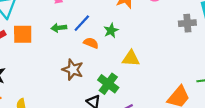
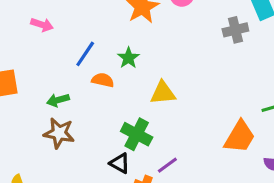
green arrow: (59, 28) -> (58, 100), moved
brown star: (73, 70) -> (59, 133), moved

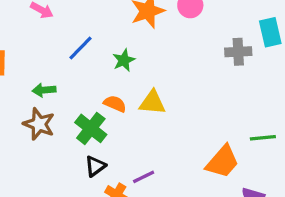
orange semicircle: (103, 80) -> (115, 104), moved
green cross: (137, 134) -> (91, 128), moved
black triangle: (120, 163) -> (95, 166), turned 45

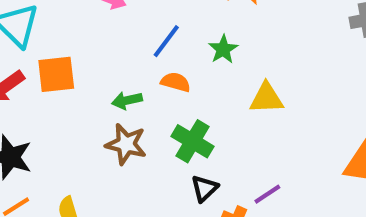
orange semicircle: (115, 104) -> (176, 82), moved

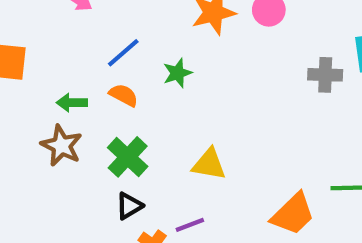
yellow triangle: (266, 98) -> (209, 164), moved

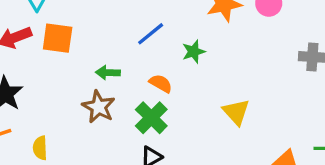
orange semicircle: (124, 95) -> (161, 83), moved
yellow triangle: (209, 164) -> (236, 112), moved, turned 36

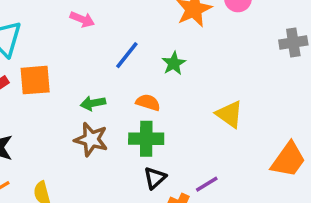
green cross: (151, 118) -> (146, 139), turned -32

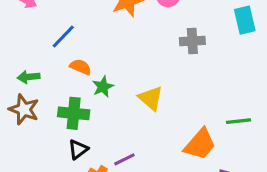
gray cross: (293, 42) -> (192, 41), moved
green star: (174, 63) -> (103, 87), moved
orange semicircle: (148, 102) -> (80, 67), moved

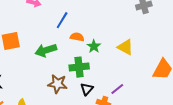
green arrow: (29, 77) -> (46, 50), size x1.5
brown star: (24, 109) -> (58, 84), moved

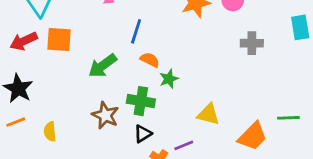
blue line: (62, 20) -> (136, 31), turned -30
yellow triangle: (125, 47) -> (208, 114), moved, turned -30
green arrow: (46, 50) -> (103, 66), turned -35

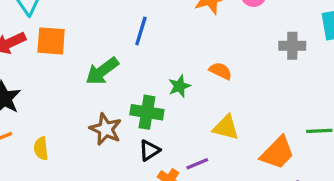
gray cross: (252, 43) -> (292, 46), moved
orange semicircle: (150, 60) -> (221, 71), moved

